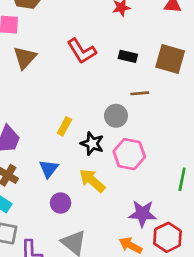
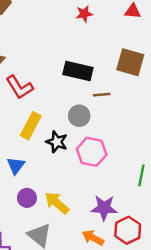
red L-shape: (82, 51) -> (19, 87), moved
black rectangle: (128, 56) -> (78, 71), moved, size x1.6
yellow rectangle: (64, 126) -> (31, 126), size x1.5
yellow arrow: (92, 181) -> (57, 203), moved

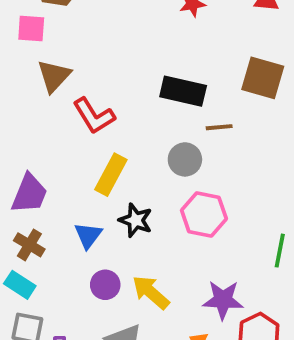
black star: (57, 142) -> (136, 220), moved

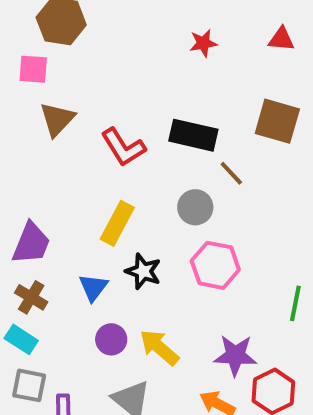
red L-shape: (94, 116) -> (123, 147), moved
brown line: (219, 127) -> (231, 173), turned 52

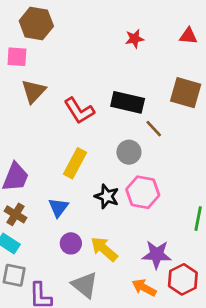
black star: (143, 271) -> (107, 196), moved

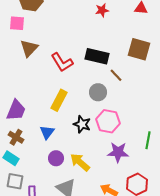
purple star: (157, 254) -> (118, 152), moved

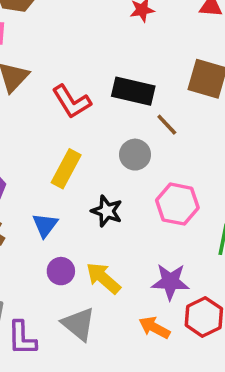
pink hexagon: (108, 121) -> (177, 204), moved
purple star: (118, 152) -> (170, 282), moved

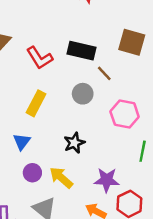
pink hexagon: (177, 204) -> (125, 114), moved
black star: (107, 211) -> (74, 143), moved, turned 30

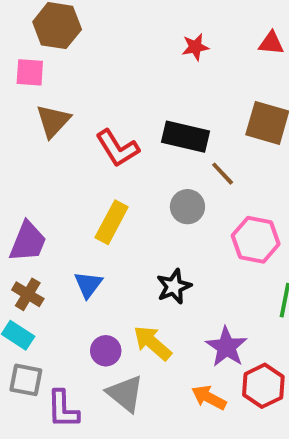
purple circle: (32, 173) -> (106, 351), moved
purple star: (107, 180) -> (226, 347), turned 30

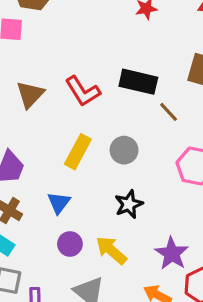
brown triangle: (53, 121) -> (30, 94), moved
gray circle: (187, 207) -> (124, 150), moved
purple circle: (106, 351) -> (70, 244), moved

